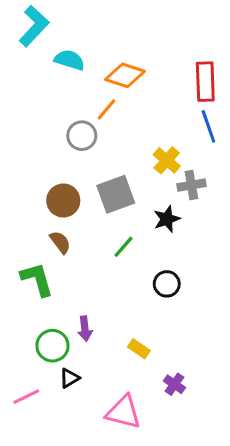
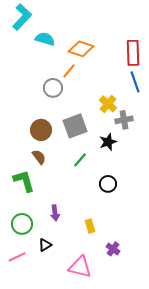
green circle: (52, 346) -> (22, 224), moved
yellow rectangle: (139, 349) -> (90, 226), turned 40

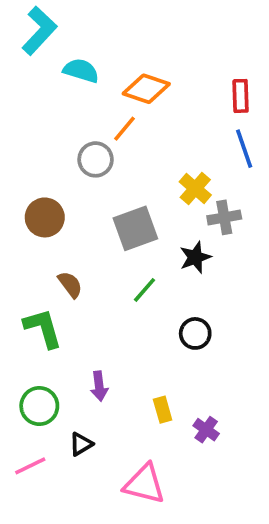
red rectangle: (133, 53) -> (241, 96), size x0.7
brown circle: (41, 130) -> (45, 217), moved
purple cross: (113, 249) -> (206, 430), moved

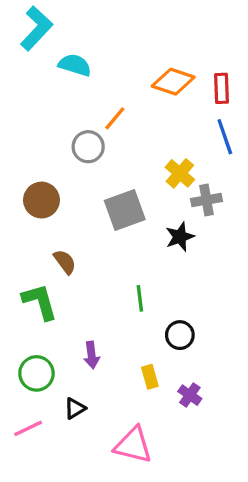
orange diamond: (146, 89) -> (173, 82), moved
green line: (144, 290) -> (140, 298), moved, turned -48
black circle: (195, 333) -> (180, 335), moved

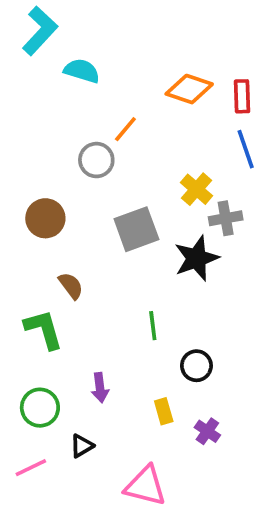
black star: (180, 237) -> (196, 258), size x1.4

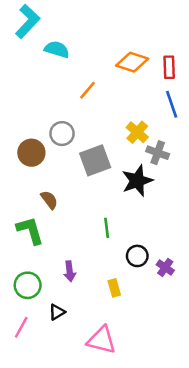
gray circle: (96, 160) -> (62, 134), moved
gray cross: (226, 218) -> (158, 153), turned 30
purple cross: (207, 431) -> (165, 267), moved
pink line: (31, 468) -> (21, 327), turned -35

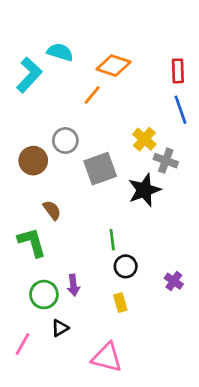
cyan L-shape: (28, 21) -> (29, 75), moved
orange diamond: (132, 62) -> (114, 66), moved
black circle: (137, 256) -> (126, 266), moved
green circle: (28, 285) -> (44, 295), moved

